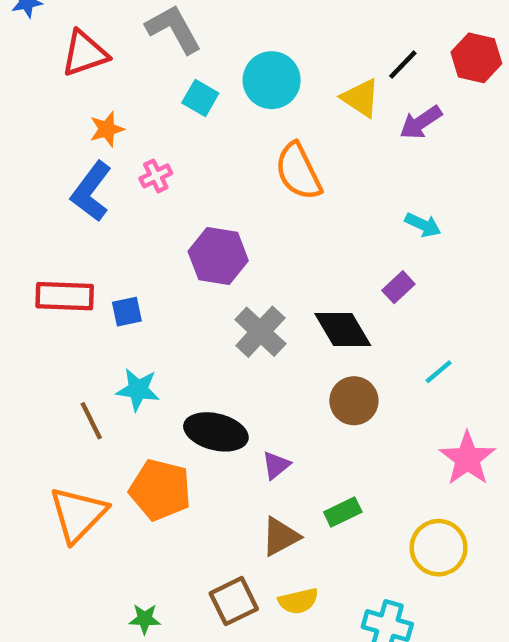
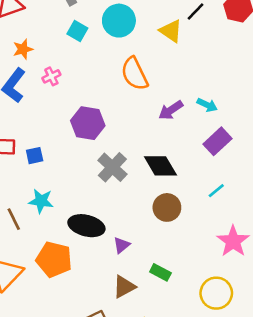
purple arrow: (421, 122) -> (171, 110), moved
purple rectangle: (398, 287) -> (218, 141), moved, size x1.5
green rectangle: (343, 512) -> (160, 272), turned 54

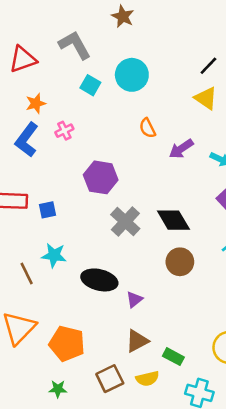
yellow triangle: (171, 31) -> (206, 98), moved
orange semicircle: (134, 74) -> (147, 128), size x0.6
purple arrow: (171, 110) -> (181, 149), moved
orange pentagon: (54, 259) -> (67, 344), moved
green rectangle: (160, 272) -> (173, 357), moved

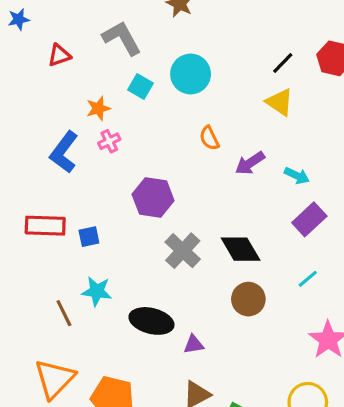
red triangle: (23, 59) -> (59, 55), size x0.7
orange star: (36, 103) -> (98, 108), moved
purple triangle: (134, 299) -> (194, 344), turned 30

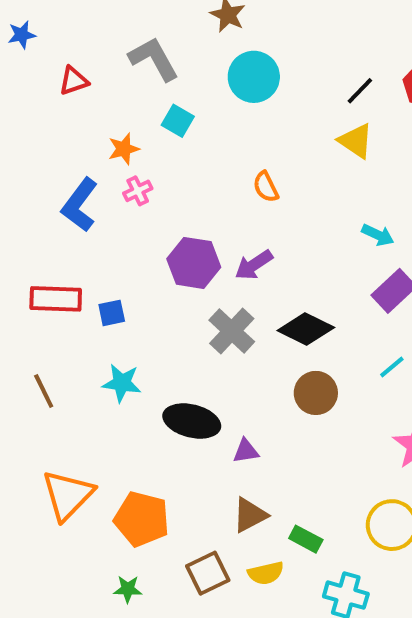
cyan circle: (191, 74) -> (254, 77), moved
purple arrow: (250, 163) -> (254, 265), moved
black diamond: (241, 249) -> (306, 329), turned -33
brown line: (64, 313) -> (44, 391), moved

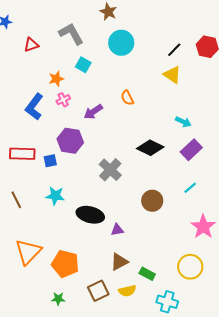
purple hexagon: (194, 263) -> (70, 141), moved
purple arrow: (254, 265) -> (93, 112), moved
black diamond: (306, 329) -> (150, 148), moved

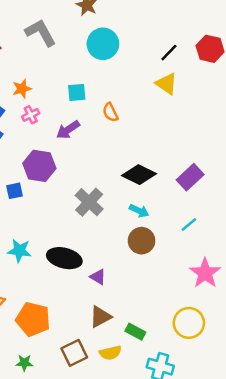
cyan square: (83, 65) -> (77, 92), moved, turned -35
cyan arrow: (183, 122) -> (139, 211), moved
cyan star: (55, 196) -> (19, 251), moved
purple triangle: (117, 230) -> (98, 277), turned 40

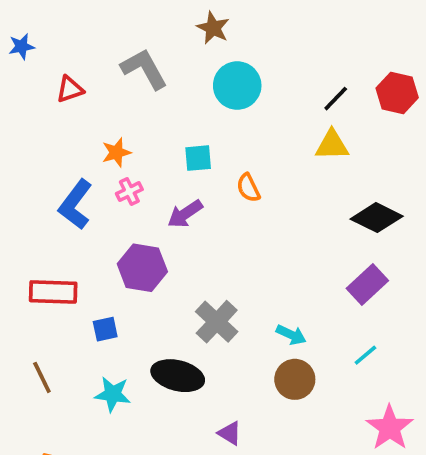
yellow triangle: (166, 84) -> (332, 145), turned -35
black diamond: (139, 175) -> (377, 218), moved
blue square: (14, 191) -> (105, 329), moved
black ellipse: (64, 258) -> (178, 376), moved

